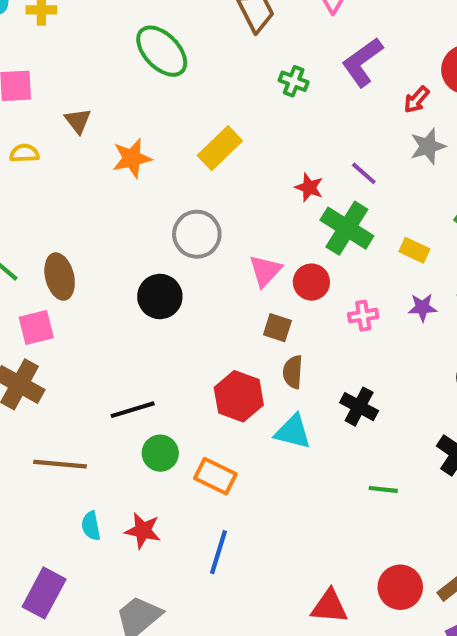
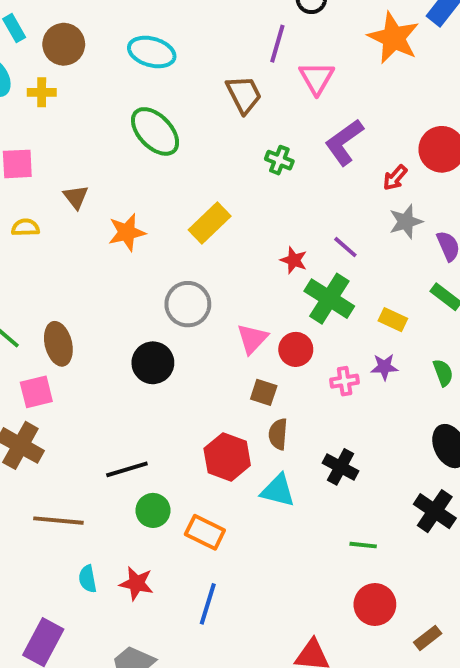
purple star: (422, 307) -> (384, 367), moved
red circle: (400, 587) -> (375, 604), moved

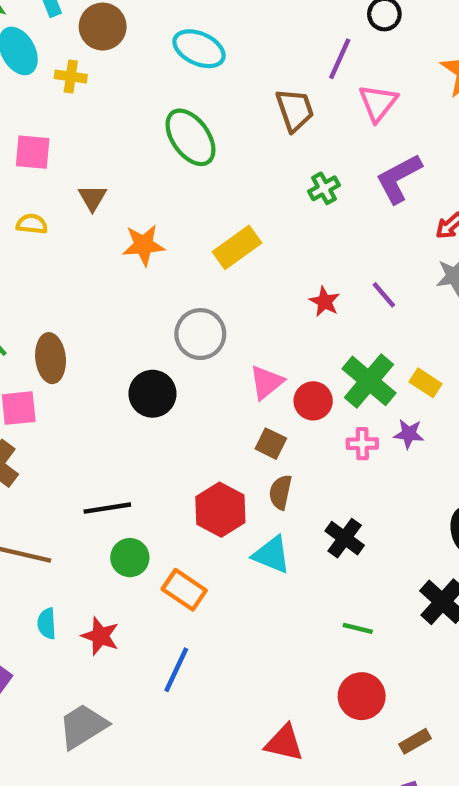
green cross: (279, 160) -> (324, 188), turned 32
green cross: (329, 299) -> (369, 381), moved

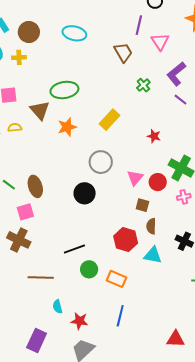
green ellipse: (190, 137) -> (64, 90), moved, turned -52
brown triangle: (93, 198) -> (40, 110), size x1.5
purple line: (384, 295) -> (181, 100), moved
red star: (100, 636) -> (79, 321), moved

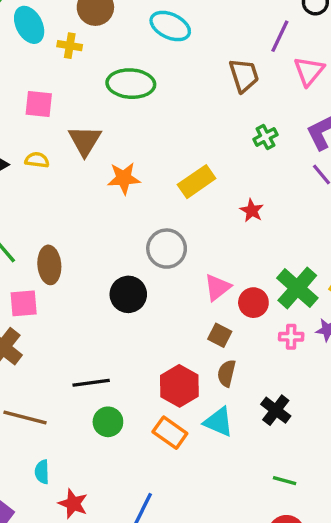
green ellipse: (64, 90) -> (131, 84), moved
red star: (154, 136) -> (252, 211), moved
orange rectangle: (117, 279) -> (170, 433), moved

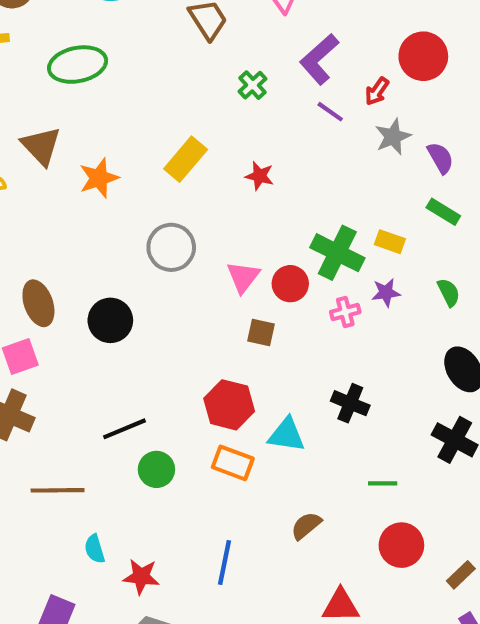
black circle: (128, 294) -> (110, 320), moved
brown semicircle: (226, 373) -> (306, 526), moved, turned 52

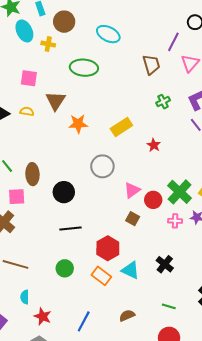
black line: (125, 429) -> (71, 228), moved

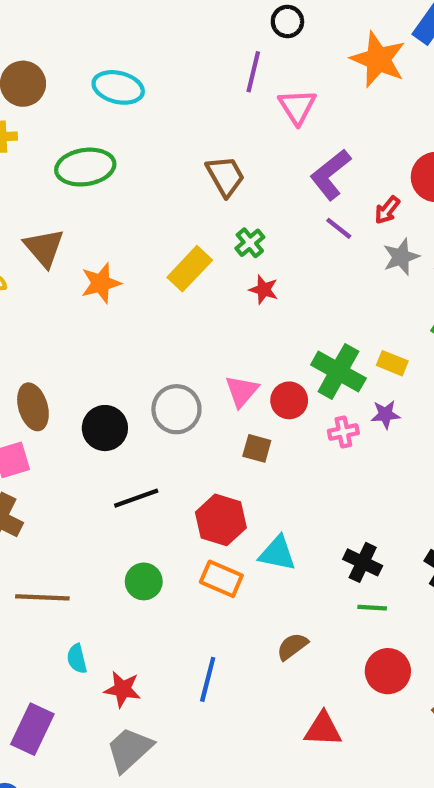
brown trapezoid: (151, 65) -> (225, 176), moved
green cross: (163, 102) -> (250, 243), moved
gray circle: (102, 166) -> (176, 409), moved
black cross: (165, 264) -> (363, 562), moved

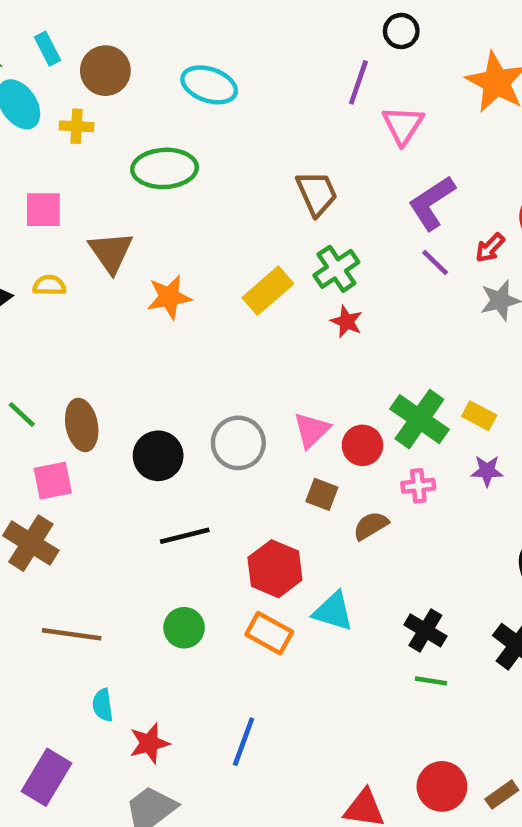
green cross: (250, 243) -> (336, 269), size x1.4
purple star: (386, 414) -> (487, 471), moved
brown semicircle: (292, 646) -> (371, 526), moved
red circle: (388, 671) -> (442, 786), moved
red star: (123, 689) -> (149, 743), turned -30

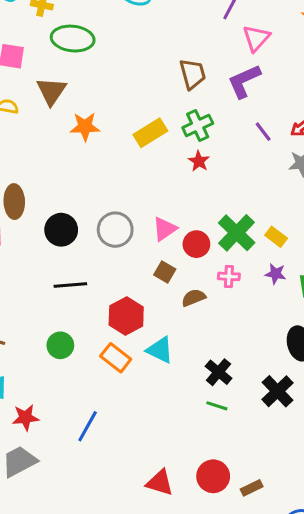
green ellipse: (165, 168) -> (73, 39), moved
purple L-shape: (432, 203) -> (244, 81), moved

